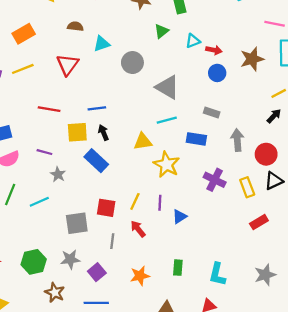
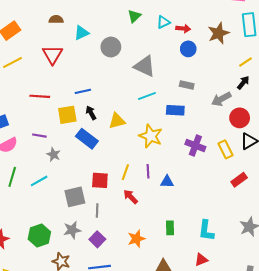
gray arrow: (237, 140) -> (221, 99), moved, turned -108
yellow triangle: (143, 142) -> (117, 121), moved
blue triangle: (180, 216) -> (167, 182), turned 40
gray line: (112, 241) -> (97, 210), moved

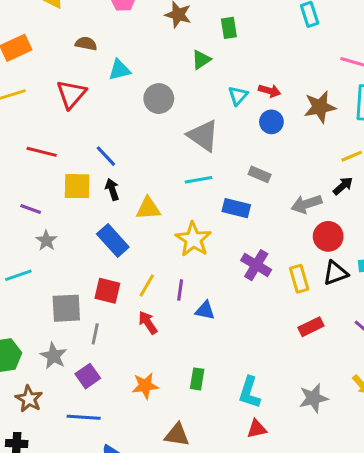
cyan triangle: (163, 22) -> (238, 96), moved, turned -32
blue line: (83, 91) -> (106, 156), turned 49
blue rectangle: (87, 139) -> (113, 240), moved
gray star: (72, 230) -> (54, 356), turned 30
red triangle: (201, 260) -> (257, 429), moved

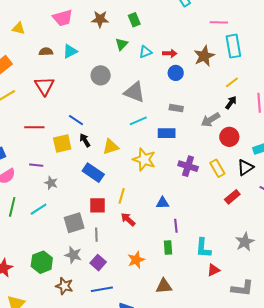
cyan triangle: (119, 70) -> (70, 51), moved
cyan triangle: (238, 96) -> (145, 52), moved, turned 40
black triangle: (335, 273) -> (245, 167), moved
purple line: (180, 290) -> (176, 226), moved

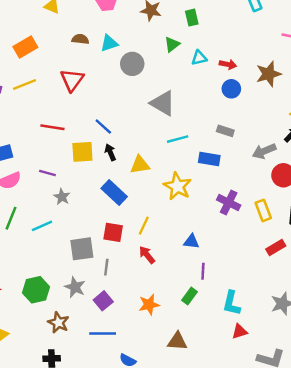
gray circle: (101, 75) -> (132, 64), moved
gray triangle: (134, 92) -> (163, 103), moved
green rectangle: (168, 248) -> (189, 296), turned 32

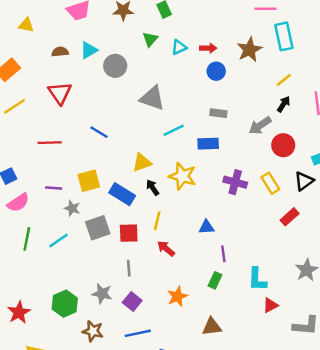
yellow square: (82, 152) -> (89, 181), moved
black arrow: (110, 152) -> (153, 188), moved
gray square: (82, 249) -> (98, 228), moved

